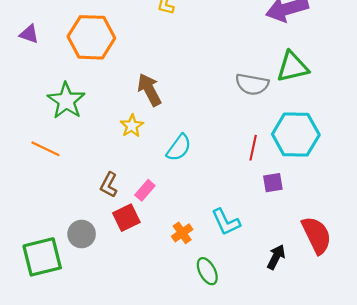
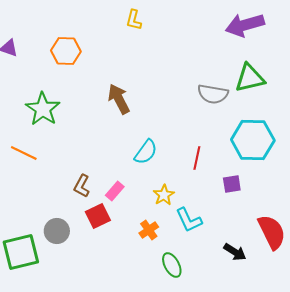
orange hexagon: (91, 37) -> (66, 51), size x0.7
yellow star: (132, 126) -> (164, 195), moved
red line: (253, 148) -> (197, 158), moved
black arrow: (276, 257) -> (235, 252), turned 95

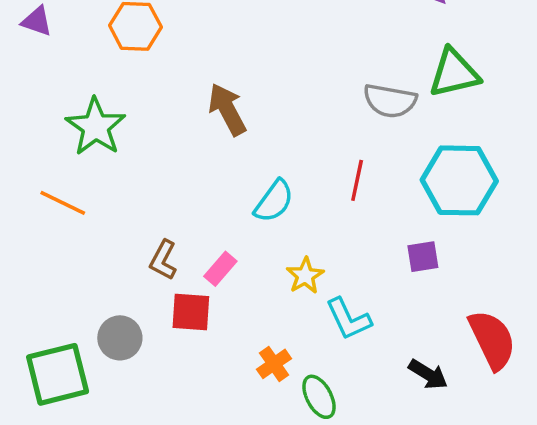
red line: (197, 158) -> (357, 180), moved
red square: (98, 216) -> (191, 312), turned 30
orange cross: (149, 230) -> (274, 364), moved

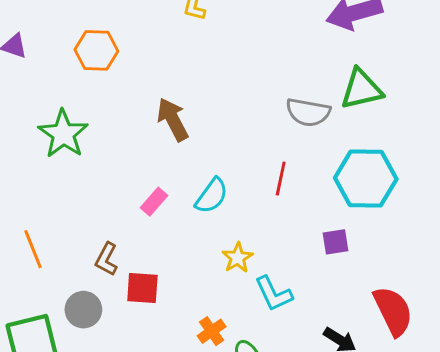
orange line: (63, 203) -> (33, 249), moved, turned 42
brown L-shape: (163, 260) -> (106, 259), moved
pink rectangle: (220, 269) -> (154, 202), moved

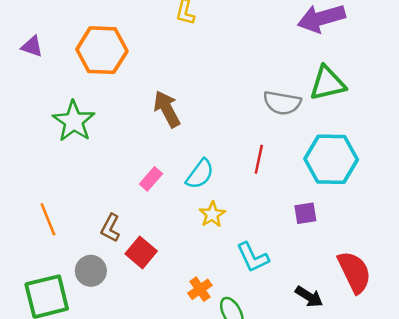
orange hexagon: (96, 50) -> (102, 50), size x1.4
yellow star: (238, 258) -> (212, 214), moved
red square: (142, 288) -> (141, 252), turned 36

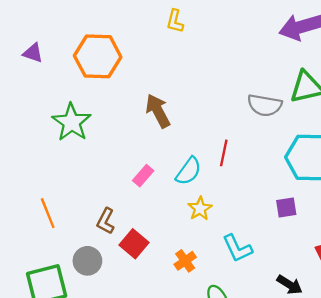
red line: (259, 159) -> (224, 153), moved
orange cross: (200, 289) -> (185, 261), moved

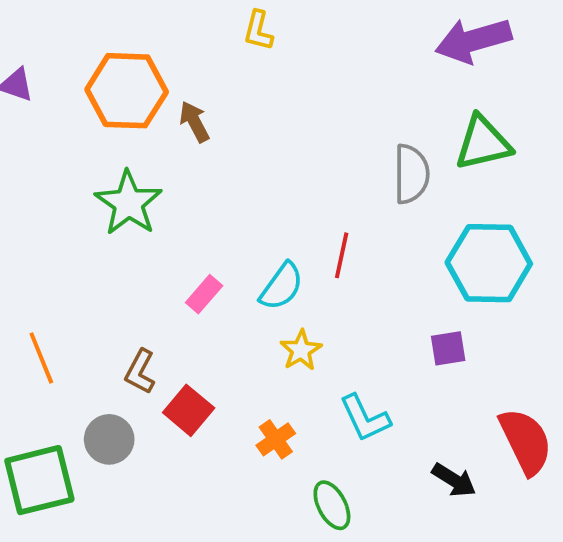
gray semicircle: (265, 105) -> (411, 174), turned -100
brown arrow: (158, 111) -> (194, 122), moved, size x0.7
green star: (72, 122) -> (129, 203), moved

